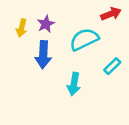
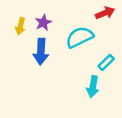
cyan arrow: (74, 84) -> (93, 87), moved

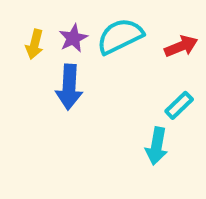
red arrow: (105, 13) -> (181, 46), moved
cyan semicircle: (80, 37) -> (120, 36), moved

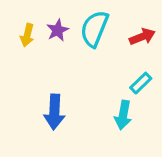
cyan semicircle: (120, 36) -> (94, 29), turned -42
blue arrow: (69, 87) -> (54, 112), moved

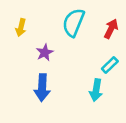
purple star: (58, 30) -> (45, 53), moved
red arrow: (142, 37) -> (111, 29), turned -42

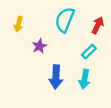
cyan rectangle: (110, 65) -> (89, 52), moved
blue arrow: (42, 88) -> (56, 77), moved

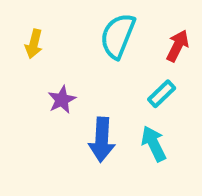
purple star: (39, 46) -> (62, 100), moved
cyan arrow: (84, 79) -> (154, 144), turned 144

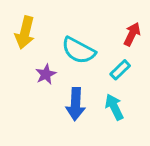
cyan semicircle: (118, 36) -> (79, 50), moved, turned -84
yellow arrow: (34, 44) -> (25, 33), size x1.5

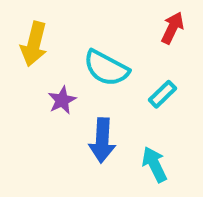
red arrow: (132, 34) -> (173, 28), moved
cyan arrow: (114, 107) -> (154, 164), moved

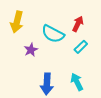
red arrow: (173, 28) -> (78, 24), moved
blue arrow: (102, 140) -> (47, 84), moved

